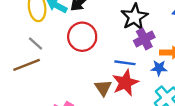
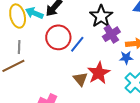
gray line: (35, 44) -> (19, 47), turned 56
blue line: (125, 63) -> (77, 44), moved, turned -54

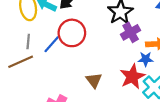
blue line: (77, 44) -> (52, 44), moved
red star: (99, 73) -> (132, 77), moved

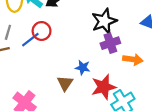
red circle: (72, 33) -> (42, 31), moved, size x0.7
blue star: (146, 59) -> (83, 68), moved

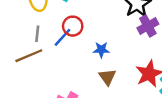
blue star: (83, 68) -> (101, 50), moved

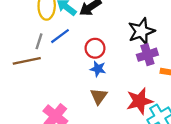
red circle: (73, 26) -> (95, 48), moved
blue line: (63, 37) -> (60, 36), moved

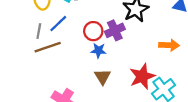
purple cross: (147, 55) -> (115, 30), moved
brown line: (27, 61) -> (48, 47), moved

